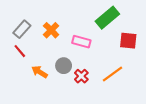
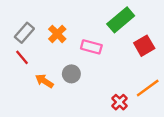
red square: (128, 41) -> (144, 46), turned -36
orange line: (113, 74) -> (148, 88), moved
red cross: (81, 76) -> (120, 102), moved

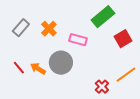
red line: (22, 57) -> (19, 68), moved
gray circle: (71, 74) -> (61, 63), size x1.5

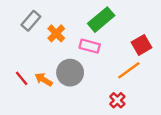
green rectangle: (103, 17) -> (101, 20), moved
gray rectangle: (21, 28) -> (31, 21), moved
orange line: (126, 75) -> (129, 70), moved

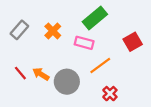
gray rectangle: (31, 21) -> (19, 30), moved
orange line: (129, 70) -> (100, 65), moved
gray circle: (70, 73) -> (67, 82), moved

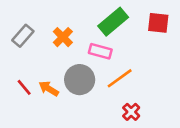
red square: (133, 42) -> (158, 23), moved, turned 36
gray circle: (67, 82) -> (80, 80), moved

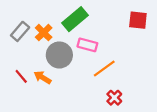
green rectangle: (113, 22) -> (75, 19), moved
orange cross: (63, 37) -> (44, 33), moved
gray circle: (80, 80) -> (59, 55), moved

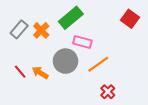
red square: (138, 20) -> (130, 19), turned 30
gray circle: (59, 55) -> (65, 61), moved

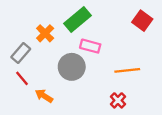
gray rectangle: (19, 29) -> (21, 53), moved
orange line: (98, 64) -> (127, 70), moved, turned 30
orange arrow: (40, 73) -> (44, 96), moved

